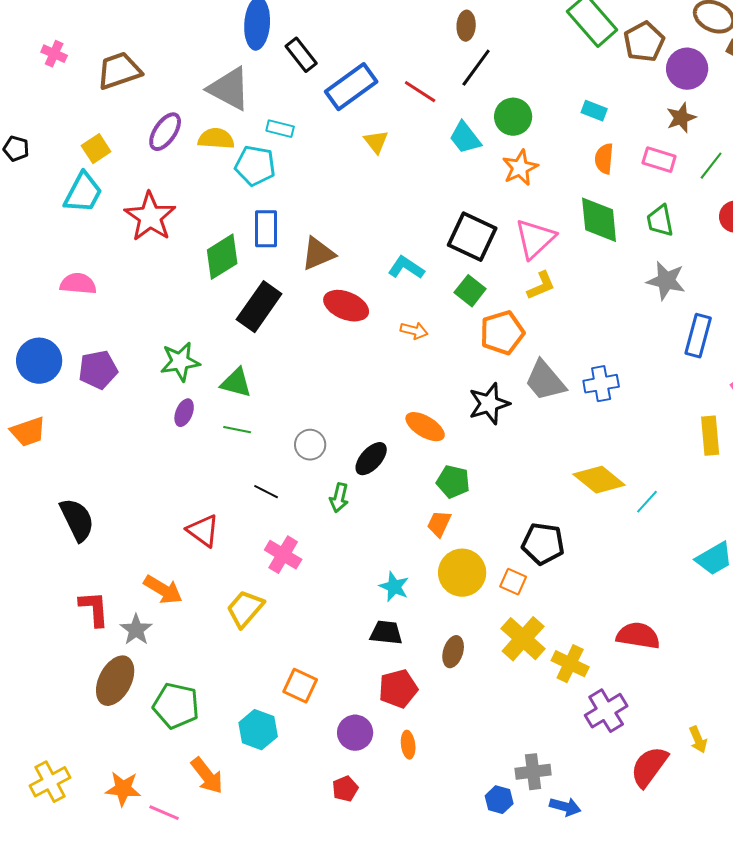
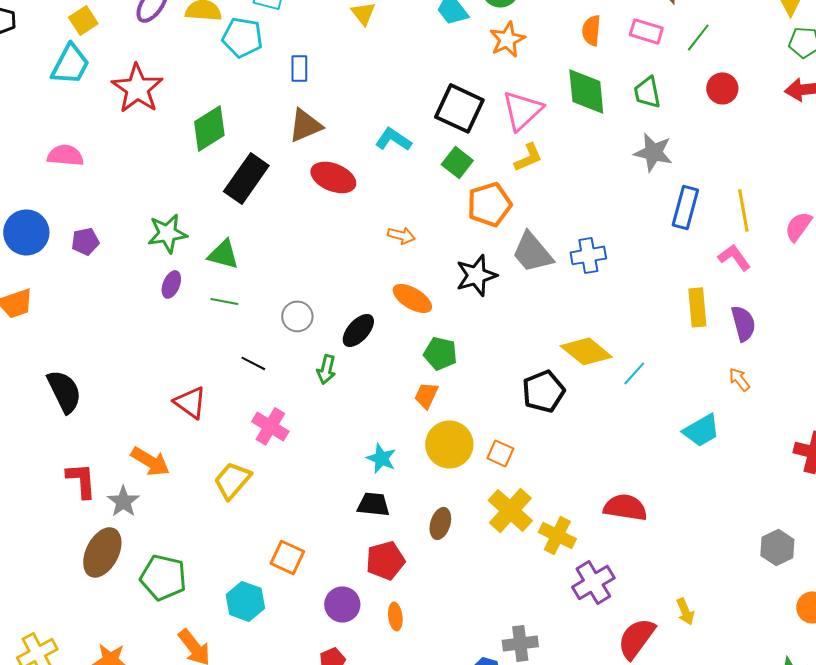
blue rectangle: (266, 229) -> (299, 68), moved, size x0.7
orange arrow: (414, 331) -> (401, 235), moved
purple pentagon: (98, 370) -> (85, 241), size x0.7
black pentagon: (543, 544) -> (543, 391), moved, turned -30

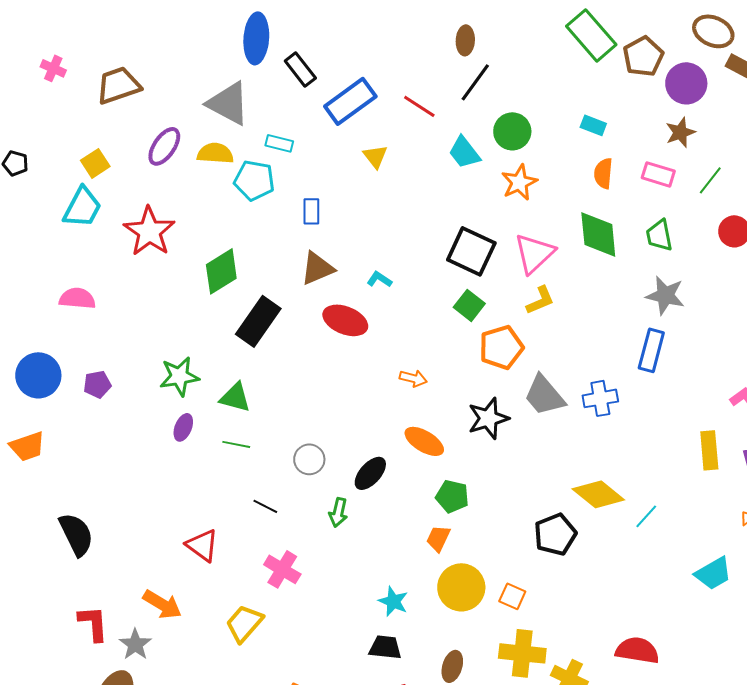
cyan L-shape: (393, 139) -> (379, 279), moved, size x0.7
blue rectangle: (685, 207) -> (651, 350), moved
yellow cross: (510, 510) -> (522, 653), turned -36

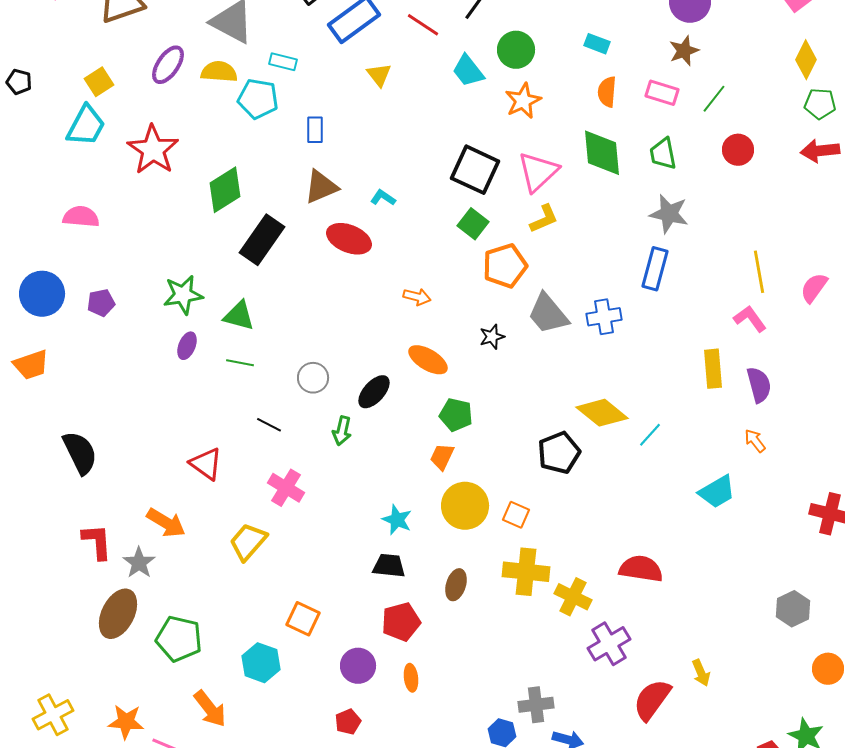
black star: (488, 418) -> (492, 337), size x0.6

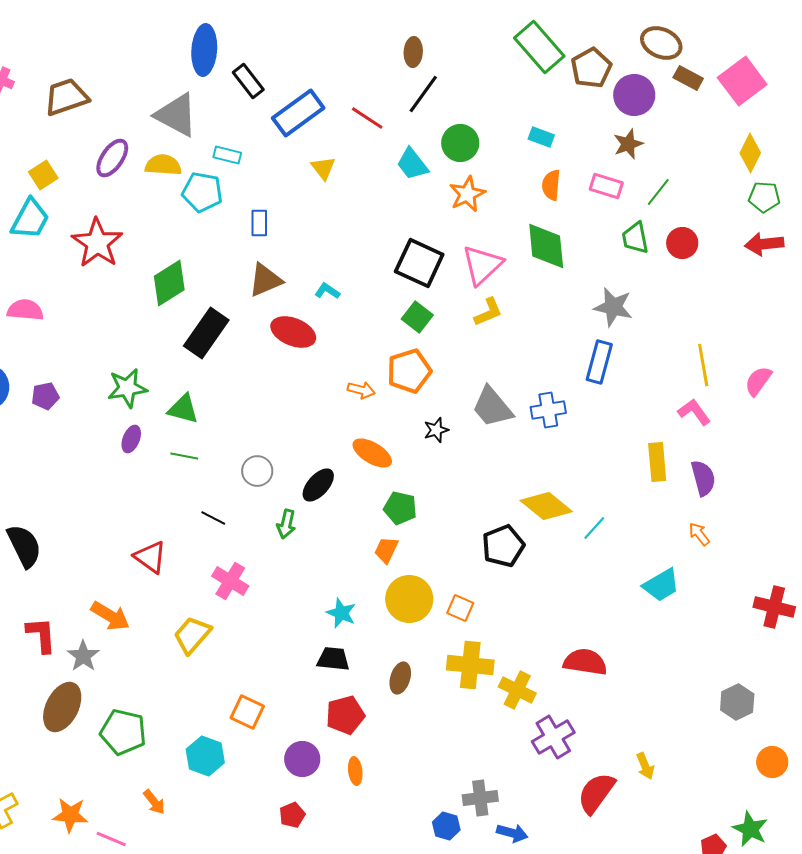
green trapezoid: (663, 154) -> (635, 238), moved
orange pentagon: (505, 266) -> (409, 371), moved
orange arrow: (210, 709) -> (154, 802), size x0.7

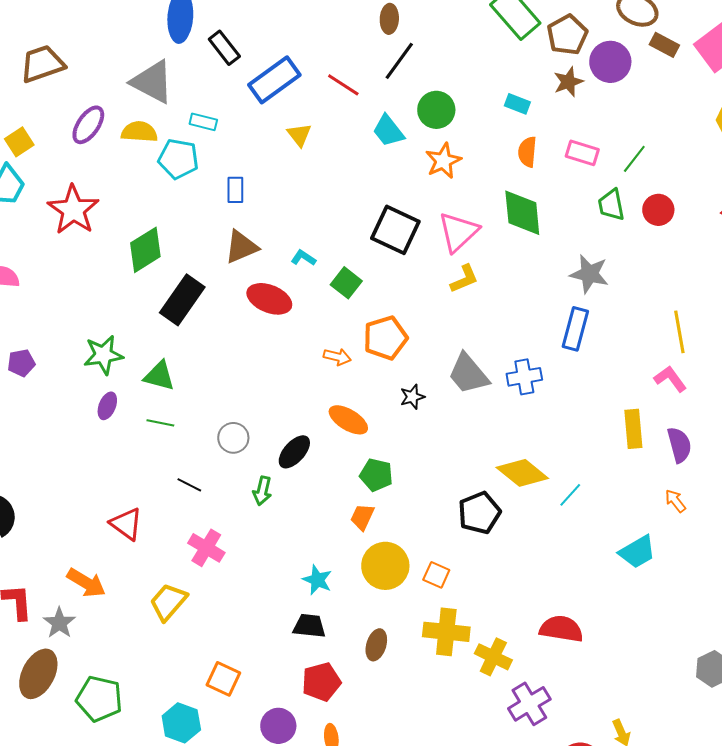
brown star: (628, 144) -> (568, 82), moved
green square: (417, 317) -> (346, 283), moved

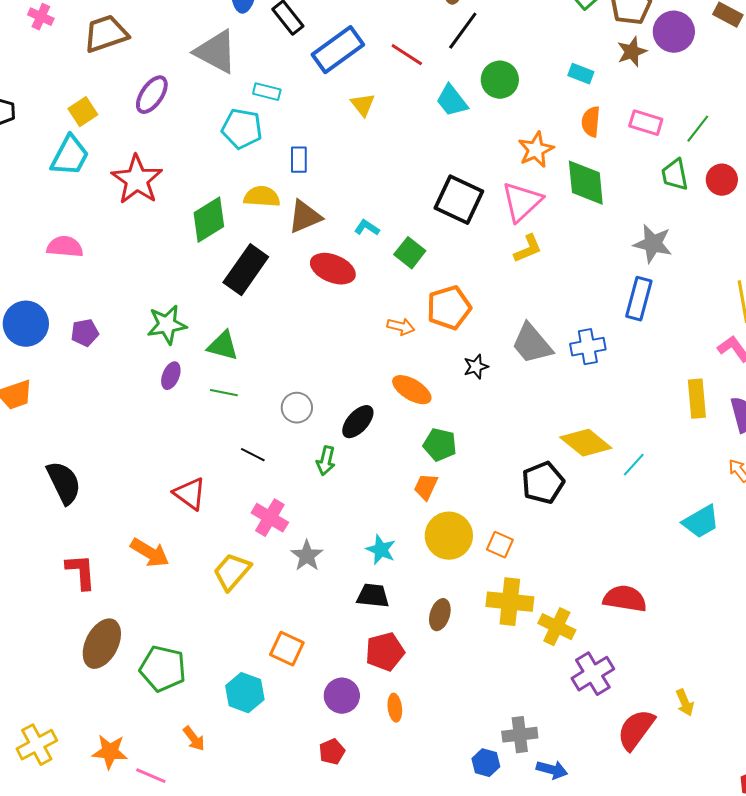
yellow semicircle: (139, 132) -> (262, 197), moved
orange star: (443, 161) -> (536, 150), moved
gray star: (59, 623) -> (307, 556), moved

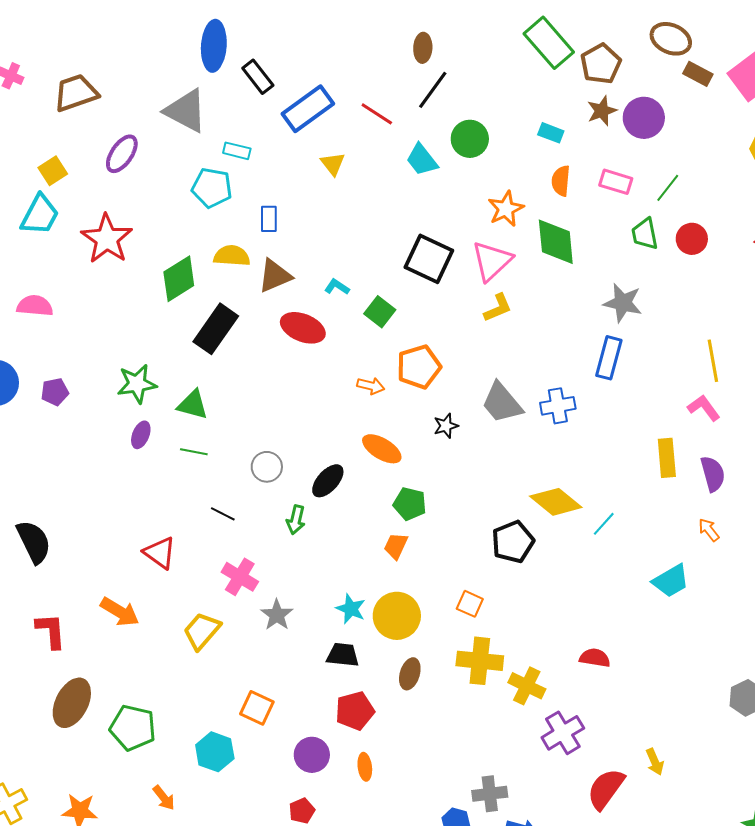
purple circle: (674, 32) -> (644, 118), moved
yellow circle: (449, 536) -> (397, 616), moved
red semicircle: (625, 599) -> (595, 658), size x0.7

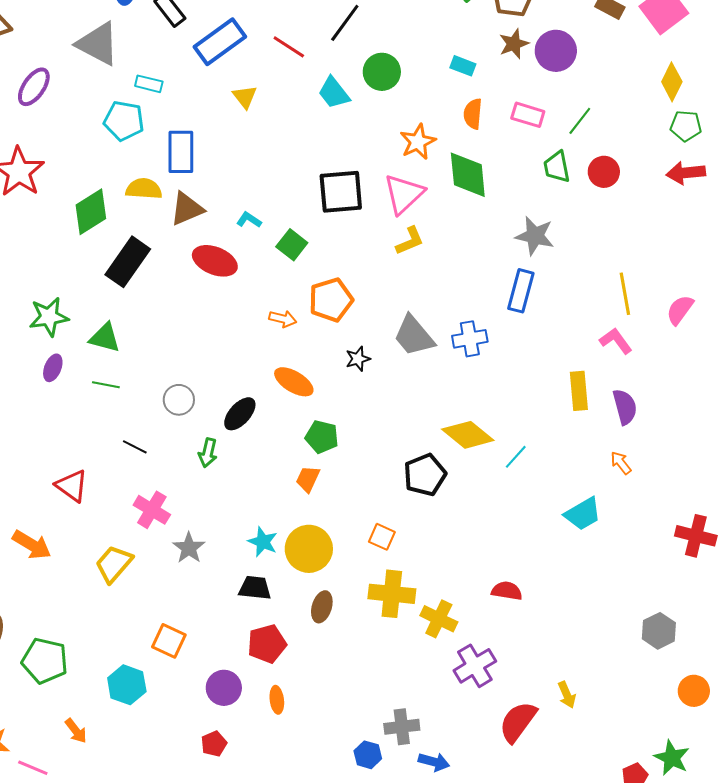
blue rectangle: (269, 219) -> (181, 152), size x1.6
black square: (429, 259) -> (341, 192), turned -30

